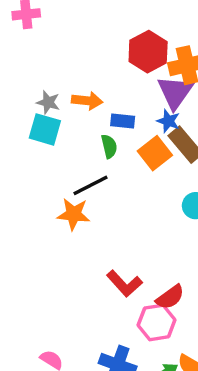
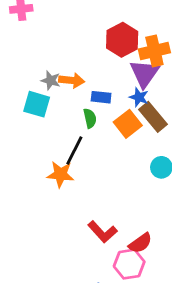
gray star: (48, 102) -> (51, 80), moved
black line: (91, 185) -> (74, 151), turned -36

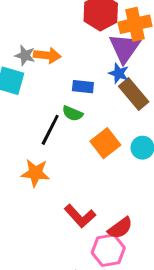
blue rectangle: (101, 97) -> (83, 87), moved
green semicircle: (90, 118) -> (73, 113), moved, turned 126
orange square: (128, 124) -> (105, 143), moved
orange star: (60, 174) -> (35, 173), moved

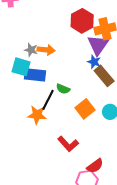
blue rectangle: (83, 87) -> (35, 75), moved, size x1.5
orange star: (35, 173) -> (37, 115), moved
red L-shape: (80, 216) -> (68, 144), moved

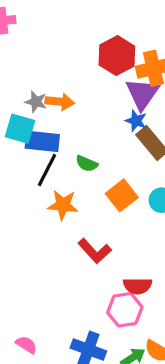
black line: (48, 100) -> (47, 170), moved
orange star: (37, 115) -> (63, 205), moved
red semicircle: (95, 166) -> (138, 286), turned 36

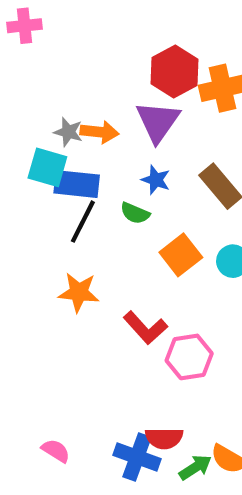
purple triangle: (142, 94) -> (158, 122), moved
blue star: (136, 121) -> (156, 180), moved
orange star: (63, 205) -> (79, 292), moved
red semicircle: (138, 286) -> (164, 438), moved
pink hexagon: (125, 310) -> (189, 357), moved

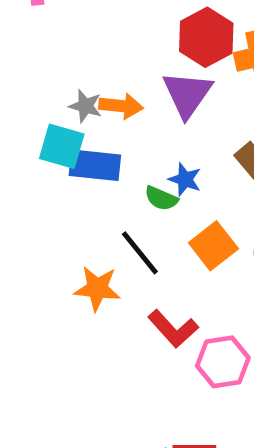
blue star: (156, 180) -> (185, 179), moved
black line: (83, 222) -> (140, 253), moved, turned -66

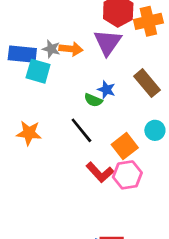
blue rectangle: (95, 165) -> (22, 54), moved
orange square: (213, 246) -> (125, 146), moved
orange star: (97, 288) -> (29, 133), moved
pink hexagon: (223, 362) -> (127, 175), moved

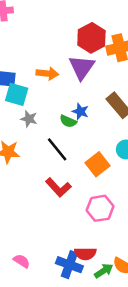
gray star: (51, 49) -> (29, 119), moved
red L-shape: (100, 172) -> (58, 187), moved
pink hexagon: (127, 175) -> (100, 208), moved

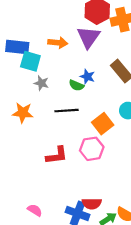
black line: (57, 149) -> (67, 111), turned -55
red L-shape: (58, 187) -> (57, 155), moved, turned -55
pink hexagon: (100, 208) -> (92, 149), moved

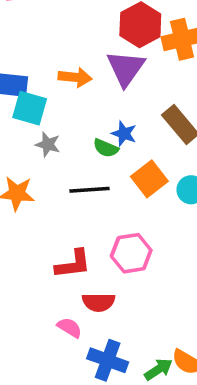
orange square: (103, 124) -> (149, 179), moved
red semicircle: (92, 204) -> (99, 302), moved
pink semicircle: (35, 210) -> (70, 328), moved

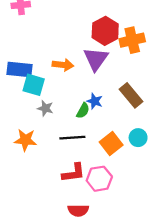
green semicircle: (106, 148) -> (83, 111), turned -84
orange square: (149, 179) -> (111, 143), moved
red L-shape: (73, 264) -> (74, 173), moved

